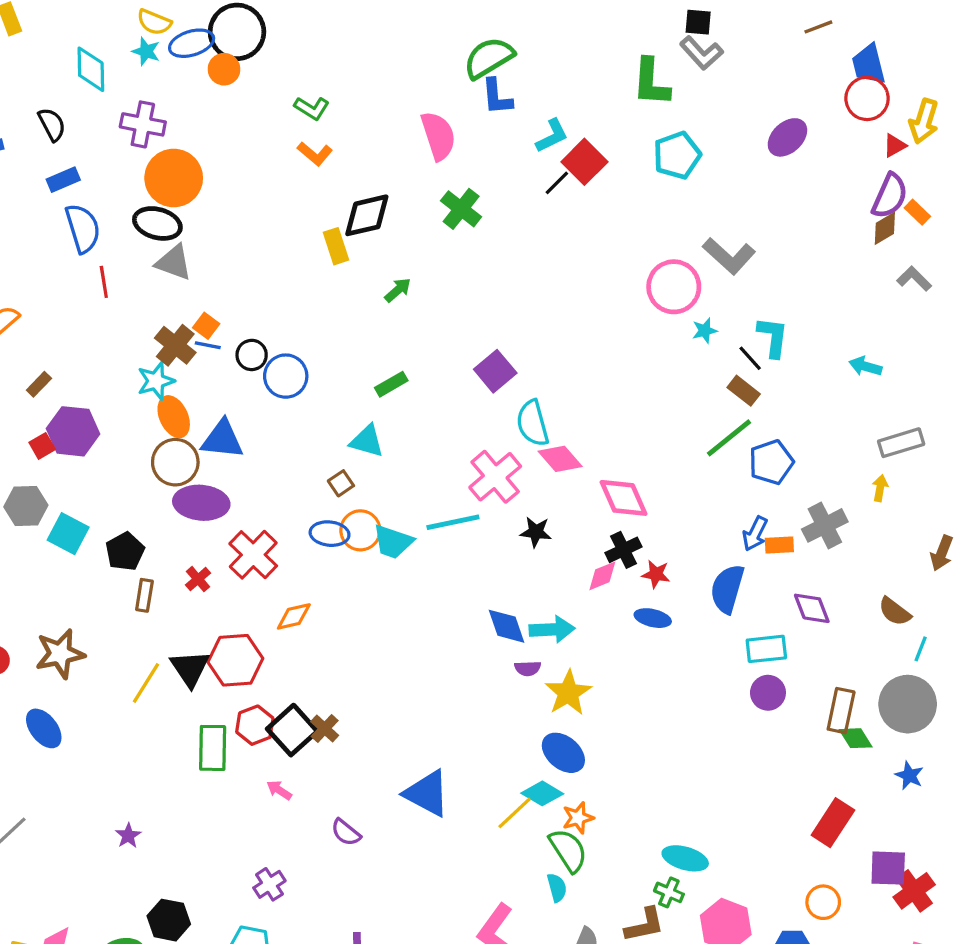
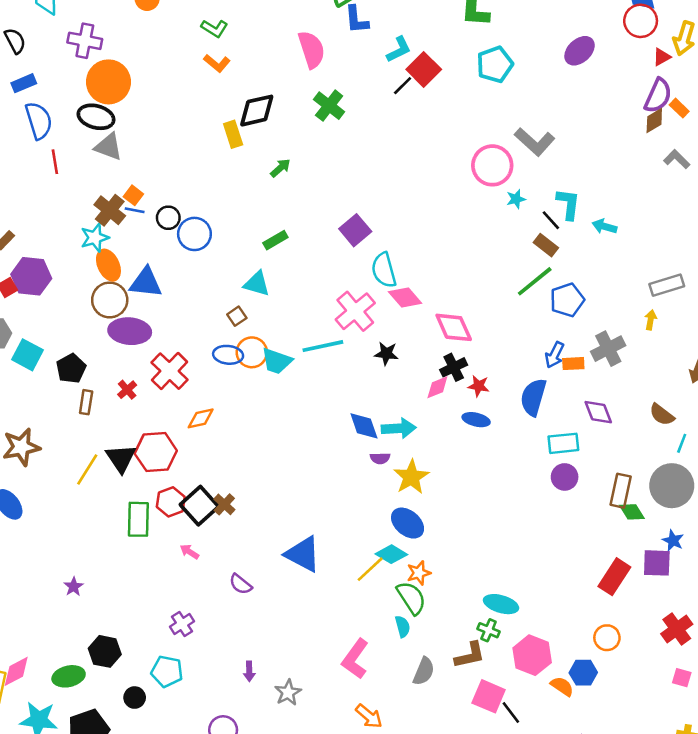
cyan arrow: (865, 366) -> (604, 226), moved
purple square: (888, 868) -> (657, 563), moved

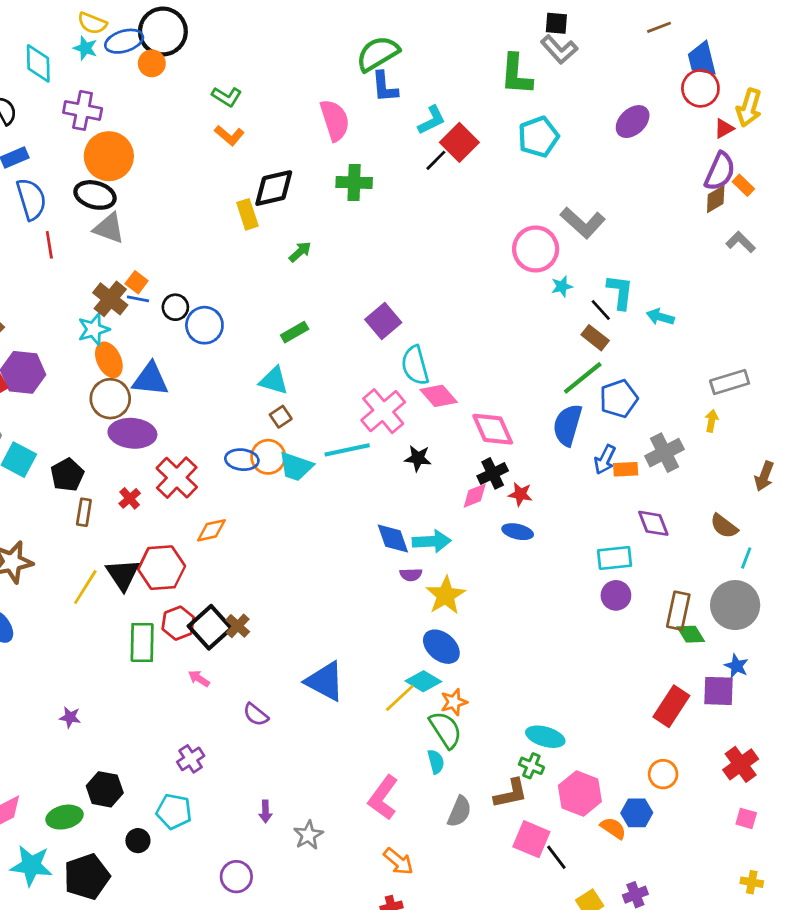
green cross: (329, 106) -> (354, 182), turned -36
brown square: (237, 316) -> (281, 417), moved
blue semicircle: (533, 397) -> (567, 425), moved
purple star: (74, 587) -> (70, 717), turned -30

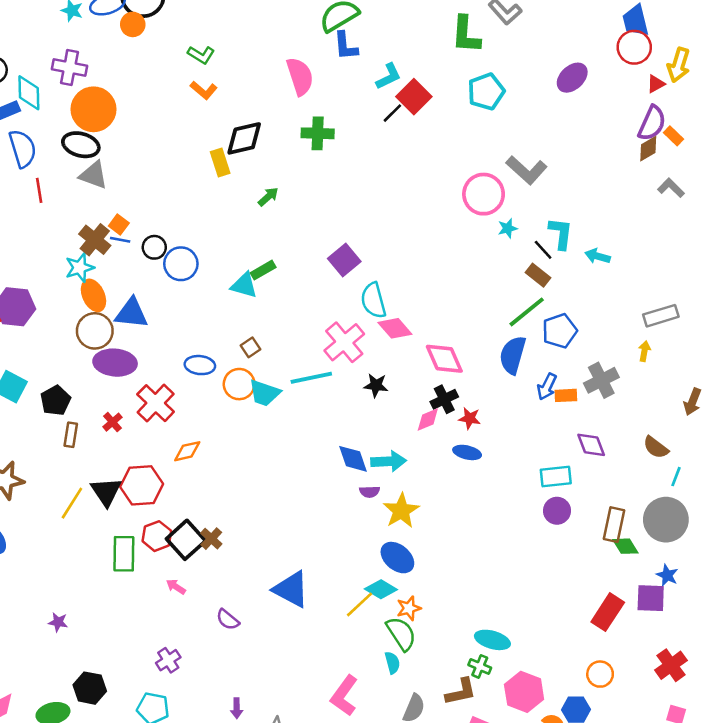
cyan diamond: (38, 63) -> (29, 93), moved
cyan triangle: (274, 381) -> (244, 285), moved
blue ellipse: (242, 460) -> (200, 365), moved

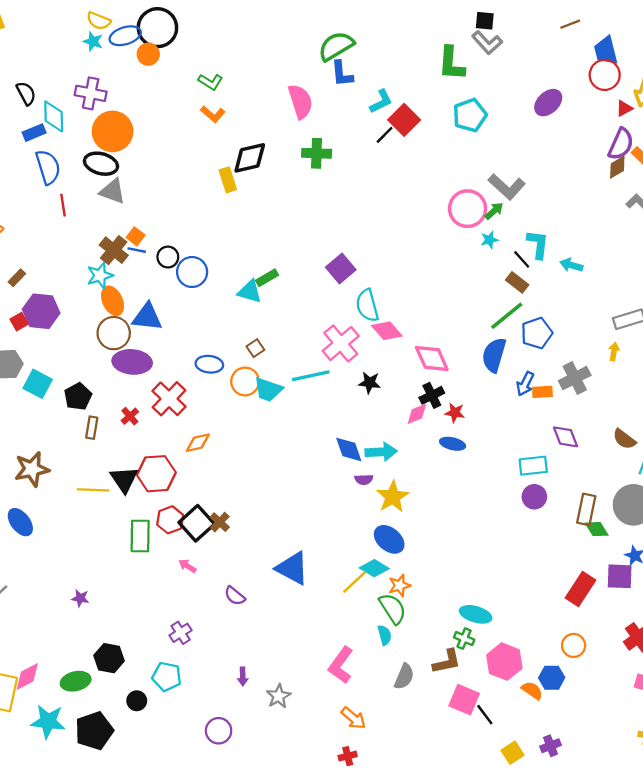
green arrow: (268, 197) -> (494, 211), moved
yellow line: (72, 503) -> (93, 490), turned 60

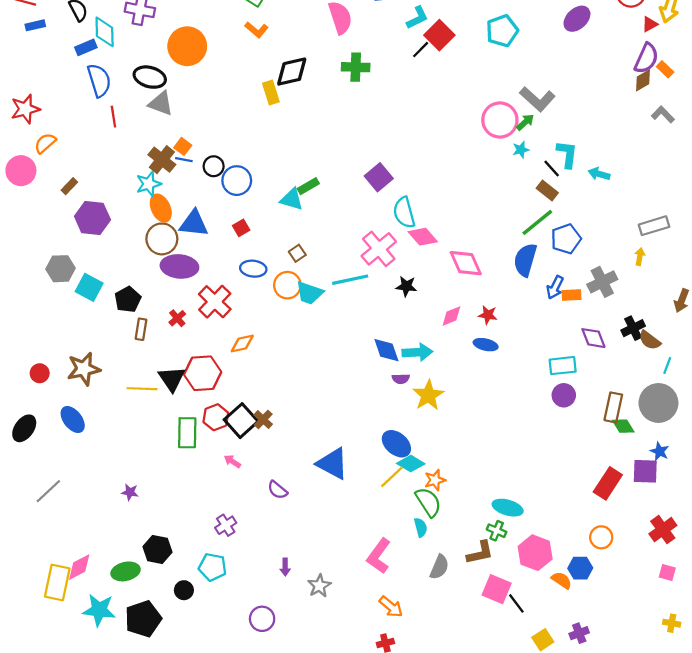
orange circle: (113, 131) -> (187, 46), moved
red square: (19, 322) -> (241, 228), moved
black cross: (432, 395) -> (633, 328), moved
blue ellipse: (389, 539) -> (396, 444), moved

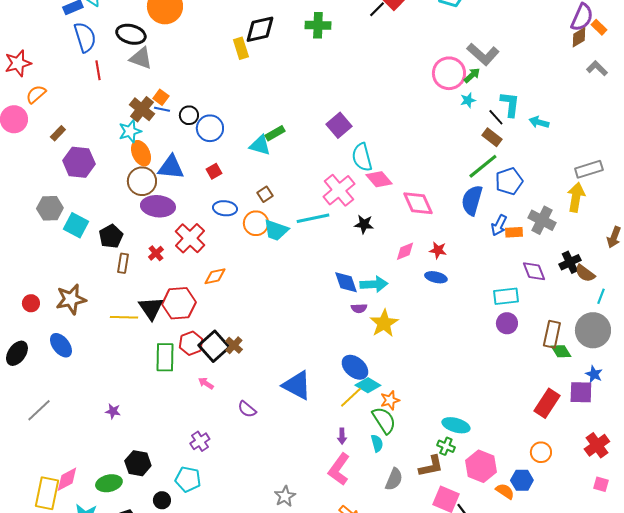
yellow arrow: (640, 257) -> (576, 197), size x1.8
gray cross: (602, 282) -> (542, 220), turned -36
purple arrow: (285, 567) -> (342, 436), moved

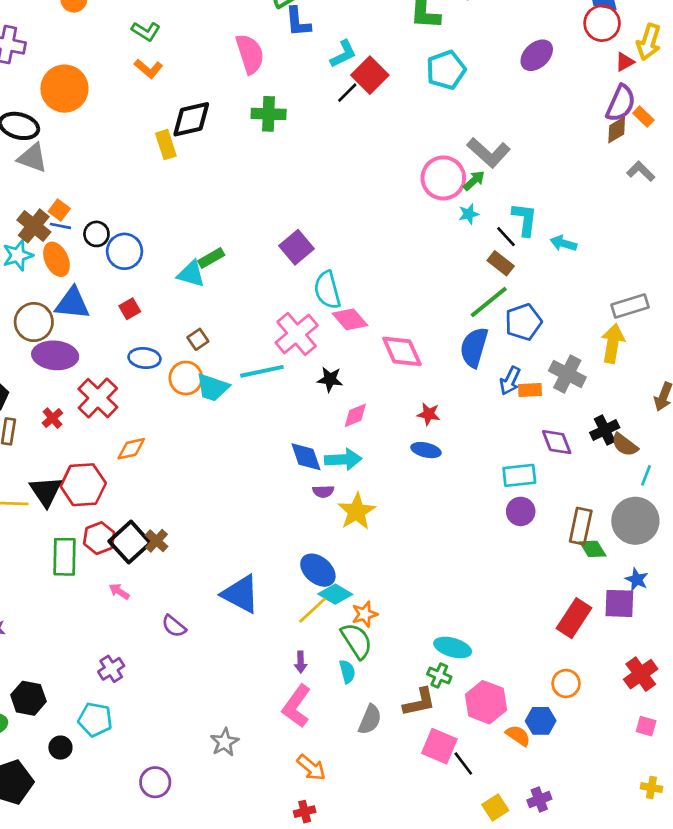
orange ellipse: (141, 153) -> (56, 259), moved
pink diamond: (405, 251) -> (355, 415), moved

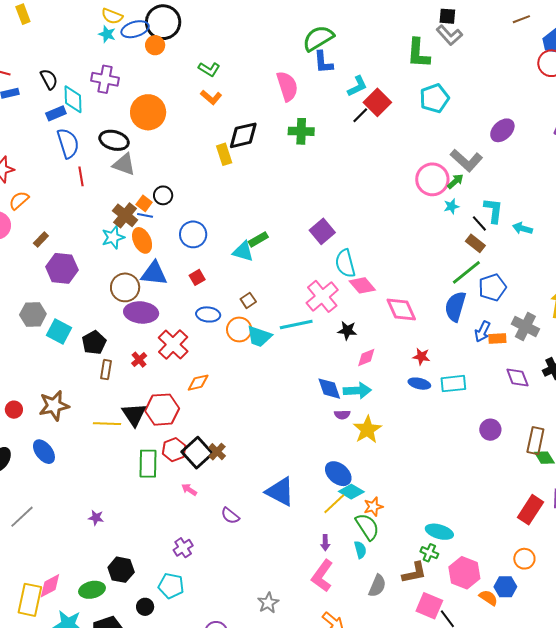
purple ellipse: (537, 55) -> (502, 130), moved
black circle: (96, 234) -> (163, 195), moved
cyan rectangle: (519, 475) -> (453, 384), moved

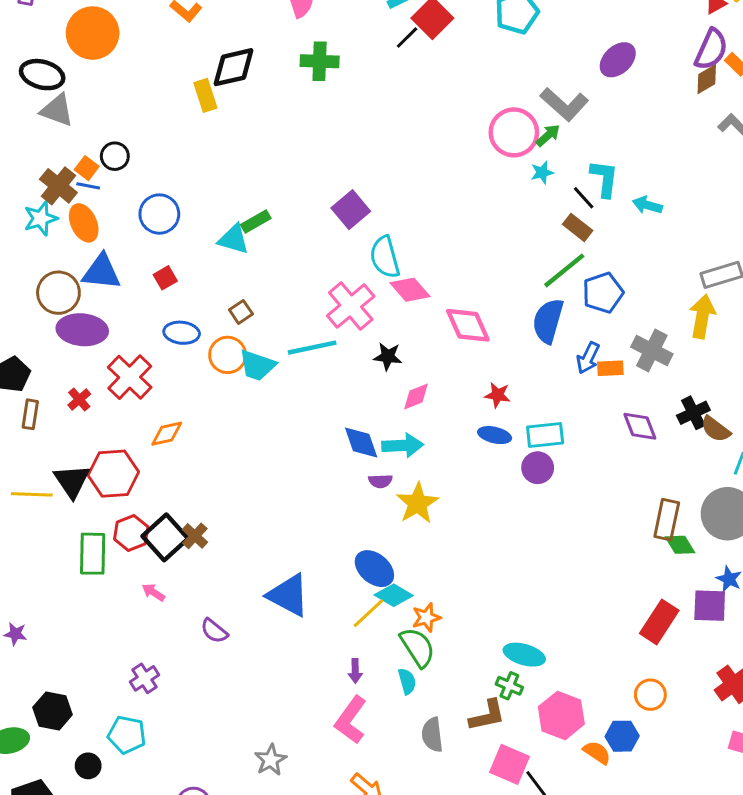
purple circle: (490, 430) -> (538, 468), moved
gray semicircle: (377, 586) -> (432, 735), turned 150

